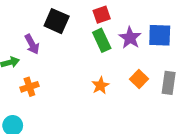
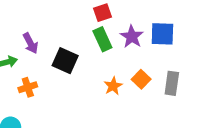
black square: (57, 21) -> (65, 61), moved
orange star: (100, 85) -> (113, 86), moved

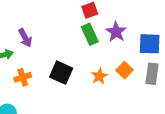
blue square: (162, 34) -> (150, 44), moved
black square: (65, 61) -> (61, 73), moved

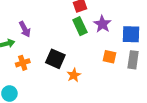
orange square: (124, 70) -> (110, 57), turned -32
orange star: (99, 76) -> (74, 75), moved

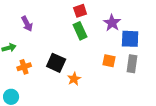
purple star: (102, 24) -> (112, 23), moved
purple arrow: (25, 29) -> (27, 24), moved

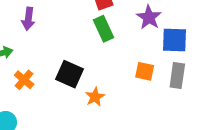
purple arrow: (27, 24) -> (28, 19), turned 35
orange cross: (24, 67) -> (24, 80), turned -32

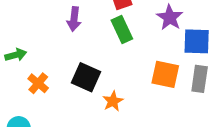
purple arrow: (28, 19) -> (74, 19), moved
orange square: (145, 71) -> (165, 74), size x1.4

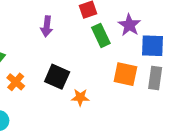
green rectangle: (122, 29) -> (101, 35), moved
orange star: (113, 101) -> (80, 97), turned 30

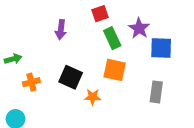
orange square: (125, 74) -> (115, 70), moved
gray rectangle: (155, 78) -> (156, 92), moved
orange cross: (16, 82) -> (31, 82), turned 35

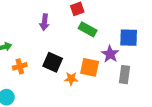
purple star: (139, 28) -> (110, 54), moved
green rectangle: (112, 38) -> (88, 29), turned -36
orange square: (115, 70) -> (90, 67), moved

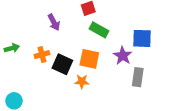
purple arrow: (44, 22) -> (54, 22), turned -35
orange cross: (20, 66) -> (42, 55), moved
orange square: (90, 67) -> (89, 59), moved

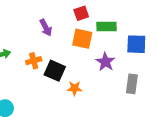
green rectangle: (99, 30) -> (107, 26), moved, turned -30
purple star: (123, 56) -> (105, 62), moved
orange square: (89, 59) -> (82, 39), moved

